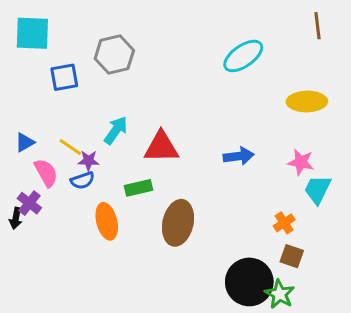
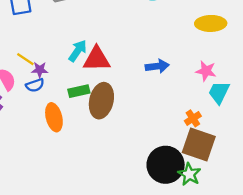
cyan arrow: (116, 130) -> (78, 51), moved
brown ellipse: (178, 223) -> (101, 101), moved
brown square: (292, 256) -> (199, 145), size x1.8

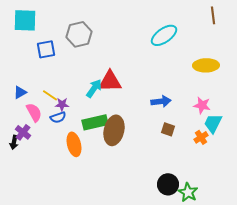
red triangle: (97, 59) -> (110, 81), moved
green rectangle: (79, 91) -> (95, 122), size x1.4
orange cross: (193, 118) -> (201, 137), moved
brown square: (199, 145) -> (168, 129), moved, size x0.5
black circle: (166, 165) -> (168, 184), size x0.7

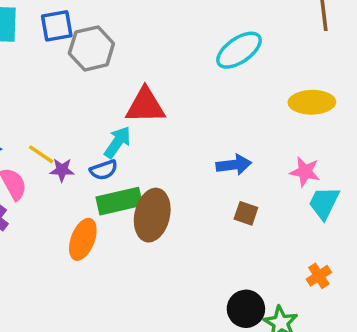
blue square: (46, 49) -> (57, 26), moved
red triangle: (110, 81) -> (145, 106), moved
blue semicircle: (58, 117) -> (104, 170), moved
orange cross: (201, 137) -> (319, 276), moved
orange ellipse: (74, 144) -> (83, 239), turned 35

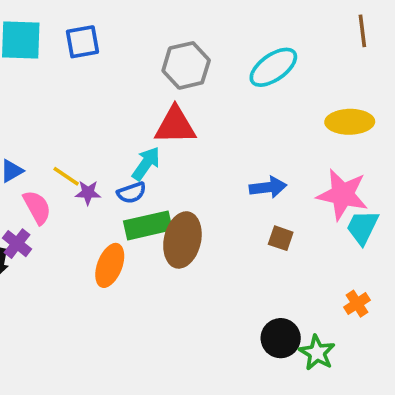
gray hexagon: (91, 48) -> (186, 65), moved
pink star: (305, 172) -> (342, 195), size x1.6

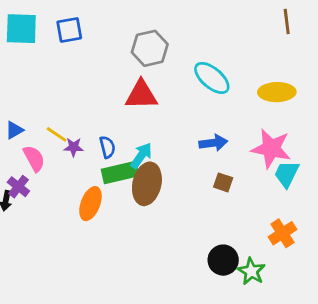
cyan ellipse: (273, 67) -> (212, 78), moved, turned 75
cyan arrow: (146, 164) -> (141, 156), moved
blue semicircle: (132, 193) -> (107, 147), turned -85
orange cross: (357, 304) -> (282, 233), size x1.4

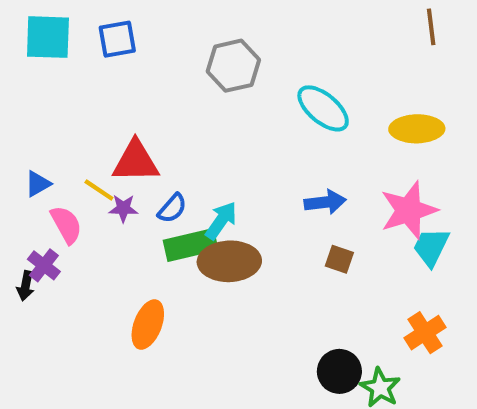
red triangle: (141, 95) -> (136, 161), moved
blue semicircle: (107, 147) -> (172, 208), turned 55
pink star: (271, 149) -> (409, 210), turned -30
brown ellipse: (147, 184) -> (229, 261), turned 75
orange ellipse: (90, 204) -> (148, 324), moved

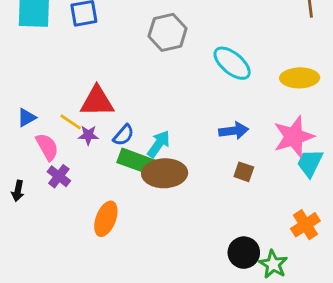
green rectangle: (191, 245) -> (137, 162), turned 33
purple cross: (44, 265) -> (59, 176), moved

